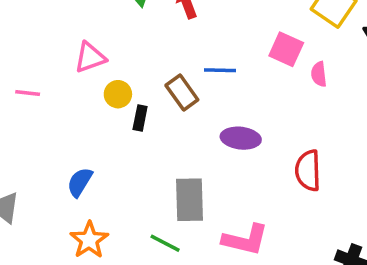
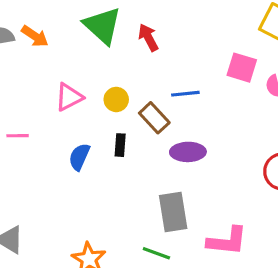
yellow circle: (118, 94) -> (116, 99), moved
purple ellipse: (241, 138) -> (188, 152), moved
blue semicircle: (80, 182) -> (79, 157), moved

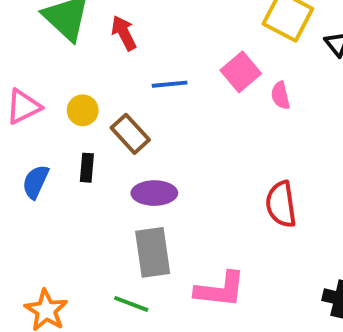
pink square: (242, 68) -> (241, 72), turned 32
blue line: (185, 94) -> (170, 84), moved
purple ellipse: (188, 152) -> (154, 193), moved

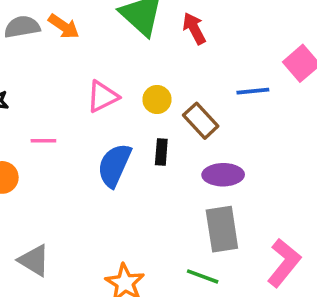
blue line: (170, 84) -> (253, 91), moved
blue semicircle: (36, 182) -> (114, 165), size x1.4
pink L-shape: (220, 290) -> (284, 263), turned -57

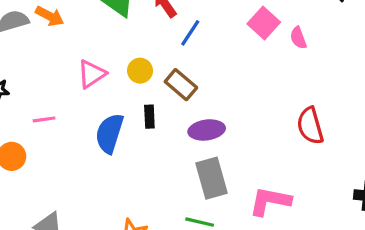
blue line: (253, 91) -> (190, 33), moved, turned -44
pink L-shape: (284, 263) -> (270, 201), turned -111

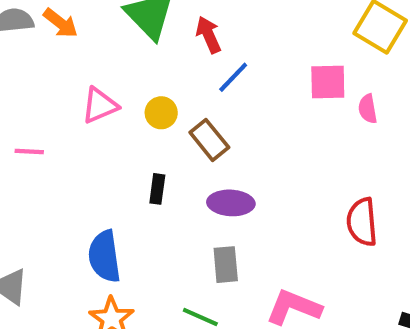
pink square: (264, 23) -> (328, 82), turned 36
black rectangle: (149, 117) -> (157, 189), moved
blue semicircle: (109, 133) -> (104, 256), moved, turned -36
gray rectangle: (212, 178) -> (226, 265), size x0.7

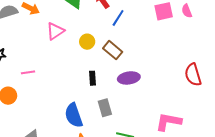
pink triangle: (100, 106) -> (55, 31), moved
pink semicircle: (368, 109) -> (187, 11), moved
gray rectangle: (226, 265) -> (105, 108), moved

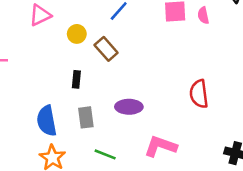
purple ellipse: (129, 78) -> (129, 107), moved

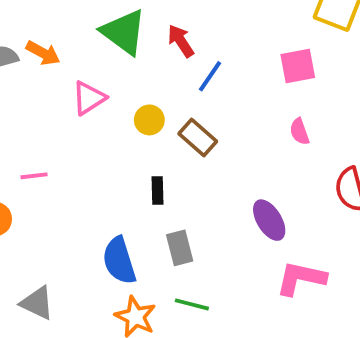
pink semicircle: (203, 15) -> (299, 132), moved
purple ellipse: (129, 107) -> (269, 220), moved, turned 65
green line: (105, 154) -> (192, 304), moved

